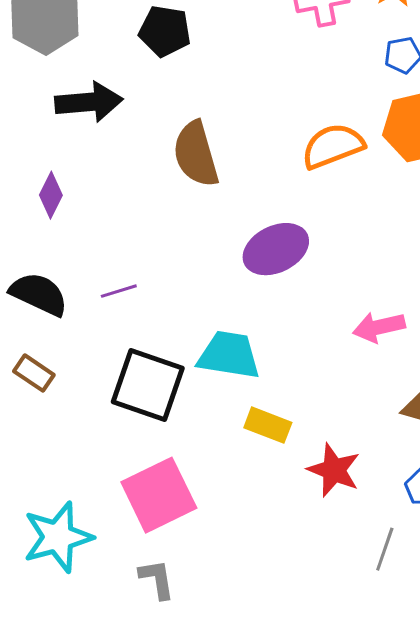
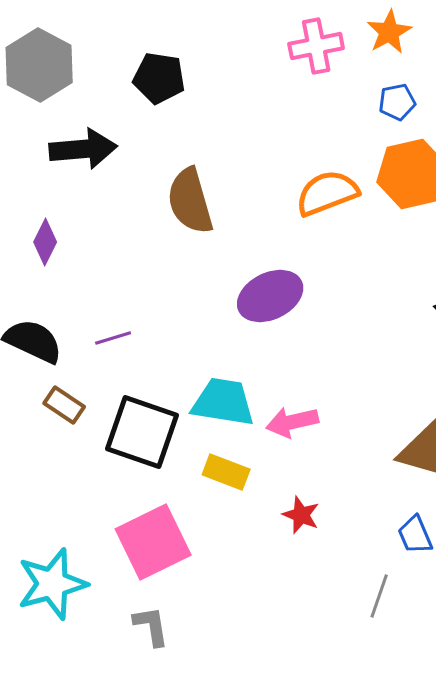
pink arrow: (379, 327) -> (292, 422), moved
brown rectangle: (34, 373) -> (64, 405), moved
yellow rectangle: (268, 425) -> (226, 472), moved
red star: (334, 470) -> (301, 515), moved, size x0.7

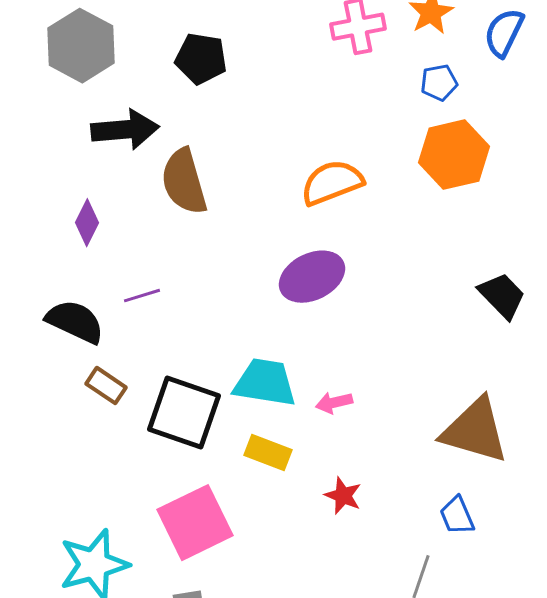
orange semicircle: (327, 193) -> (332, 183), moved
brown semicircle: (190, 201) -> (184, 182), moved
purple line: (113, 338) -> (142, 296), moved
pink arrow: (292, 422) -> (334, 403), size x0.7

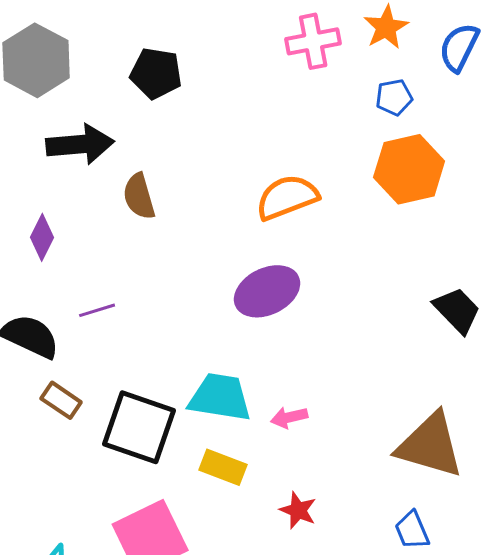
brown semicircle: (184, 182) -> (139, 196), size x0.7

